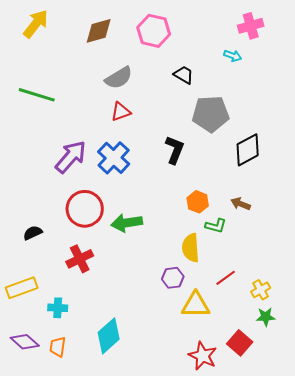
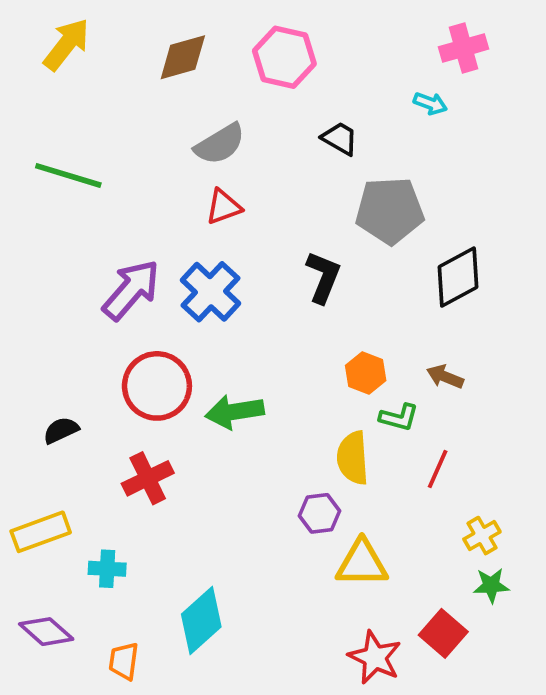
red line: (226, 278) -> (438, 469), moved, turned -30
orange trapezoid: (58, 347) -> (124, 661), moved

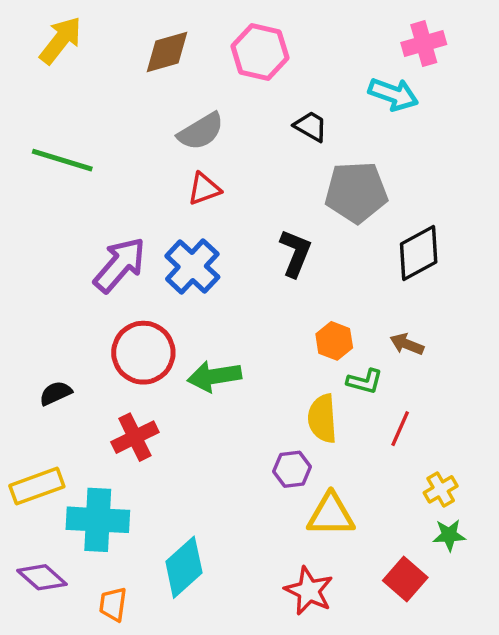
cyan arrow: (430, 103) -> (393, 94), size x1.6
cyan cross: (107, 569) -> (98, 520), size x1.8
red star: (375, 657) -> (309, 591), moved

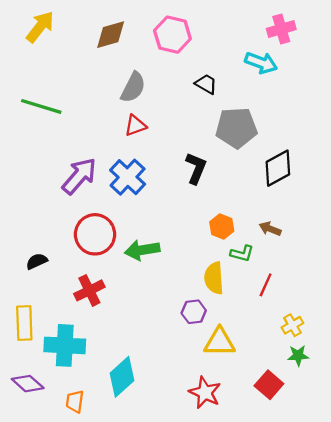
gray semicircle: (201, 131) -> (133, 87), turned -32
yellow rectangle: (37, 486) -> (24, 323), turned -72

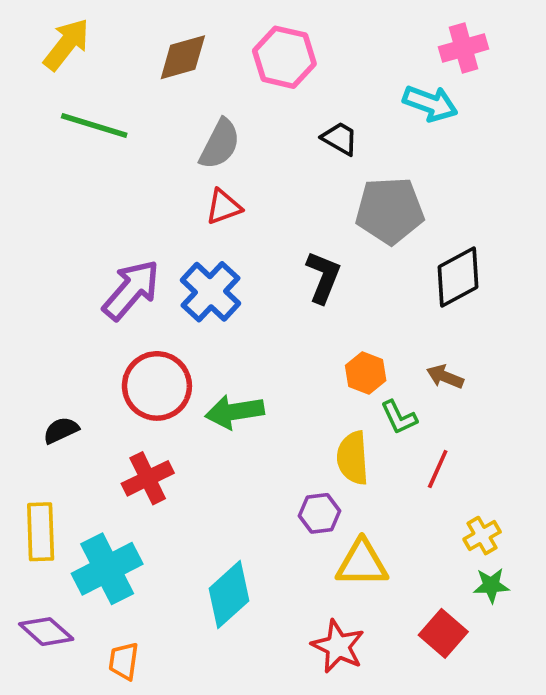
green line: (41, 106) -> (94, 126), moved
green L-shape: (242, 253) -> (399, 417), turned 50
cyan cross: (65, 345) -> (107, 569), turned -30
cyan diamond: (122, 377) -> (229, 595), moved

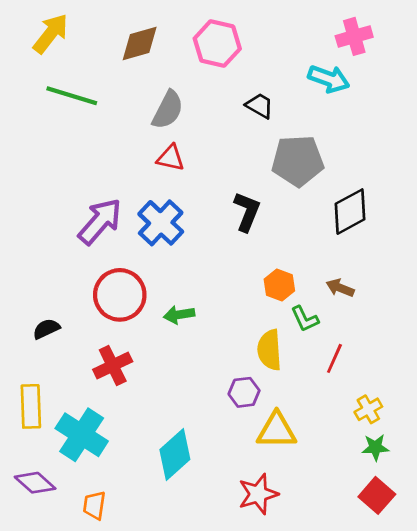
red triangle: (223, 207) -> (171, 158), turned 32
green arrow: (235, 412) -> (179, 315), size x0.7
cyan cross: (107, 569) -> (82, 435), turned -30
red square: (443, 633) -> (377, 495), moved
red star: (338, 646) -> (258, 494), turned 30

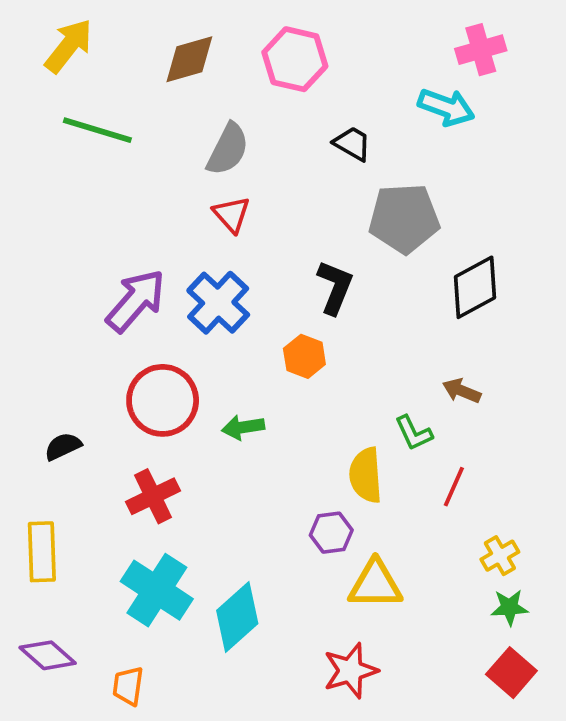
red triangle: (171, 158) -> (232, 214), turned 36
orange hexagon: (279, 285) -> (304, 356), moved
cyan cross: (82, 435) -> (157, 590), moved

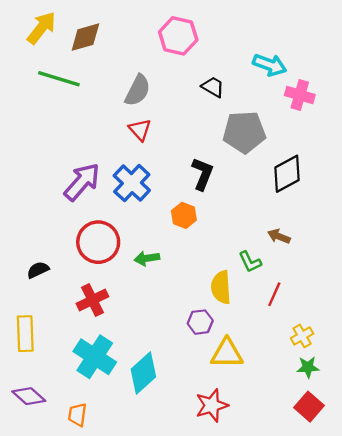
pink cross: (481, 50) -> (300, 95), moved, turned 32
brown diamond: (189, 59) -> (85, 37), moved

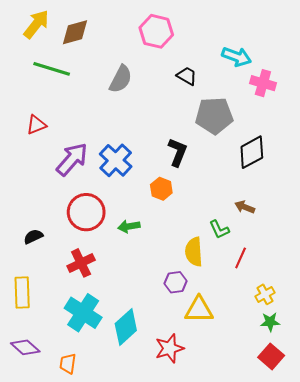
red triangle: (140, 130) -> (36, 125), moved, turned 50
red star: (212, 405) -> (169, 348), moved

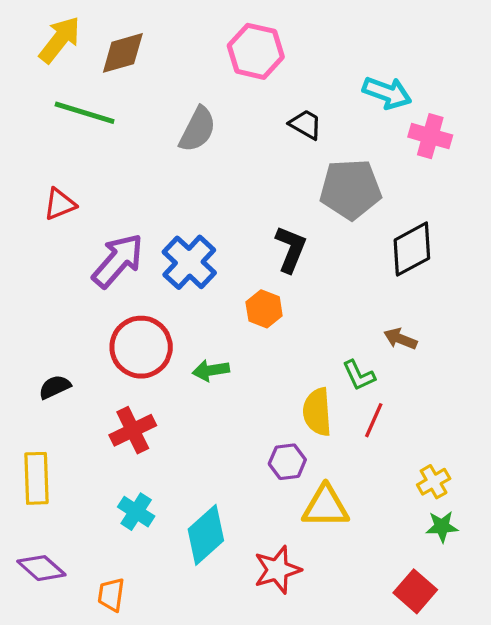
red line: (241, 258) -> (374, 420), moved
cyan cross: (83, 313) -> (136, 512), size x0.6
red square: (271, 356) -> (415, 591), moved

